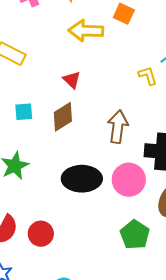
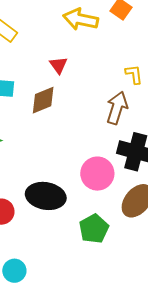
brown arrow: (118, 127) -> (117, 108), moved
black ellipse: (82, 179) -> (46, 196), moved

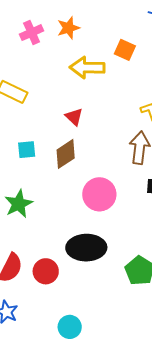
pink circle: (97, 174) -> (99, 194), moved

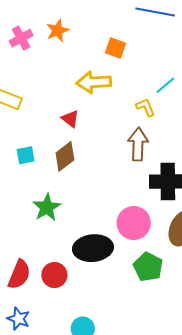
yellow arrow: (87, 68) -> (94, 82), moved
pink circle: (99, 194) -> (134, 223), moved
green star: (19, 204) -> (47, 207), moved

